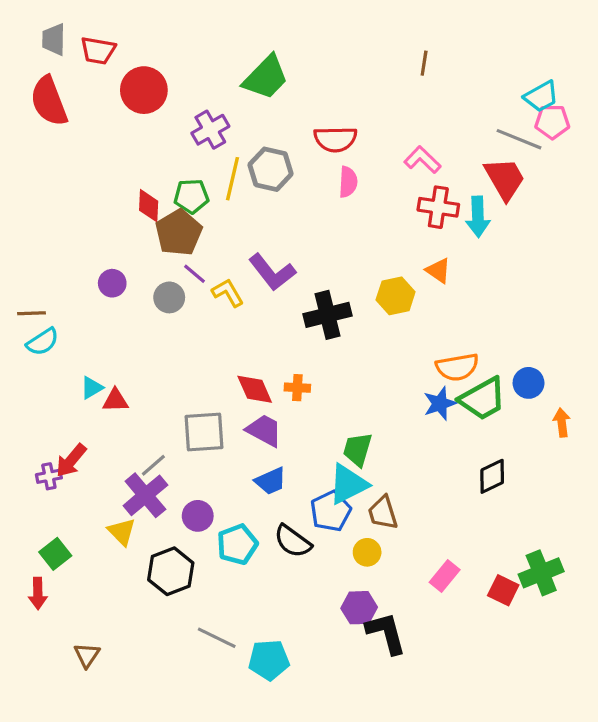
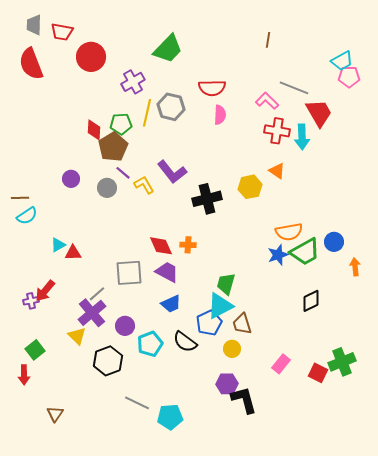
gray line: (519, 139) -> (294, 88), moved

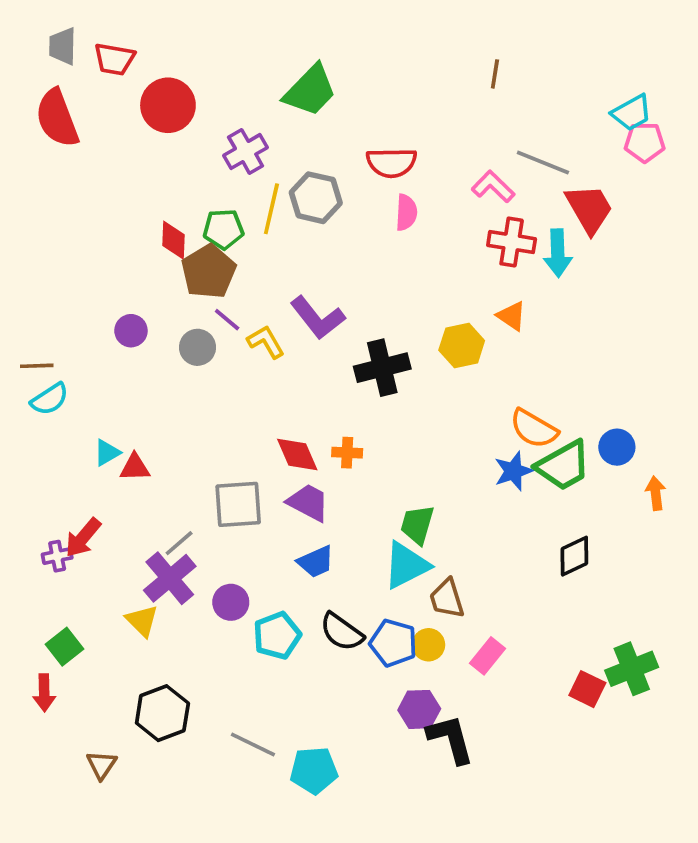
orange semicircle: (289, 232) -> (534, 429), turned 40
blue pentagon: (209, 323) -> (393, 643), moved, turned -30
black hexagon: (108, 361) -> (162, 713), moved
pink rectangle: (281, 364) -> (488, 656), moved

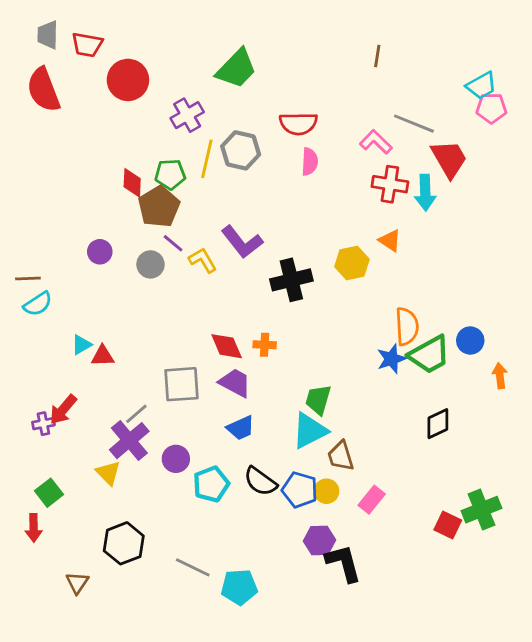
orange semicircle: (534, 429) -> (407, 326), turned -123

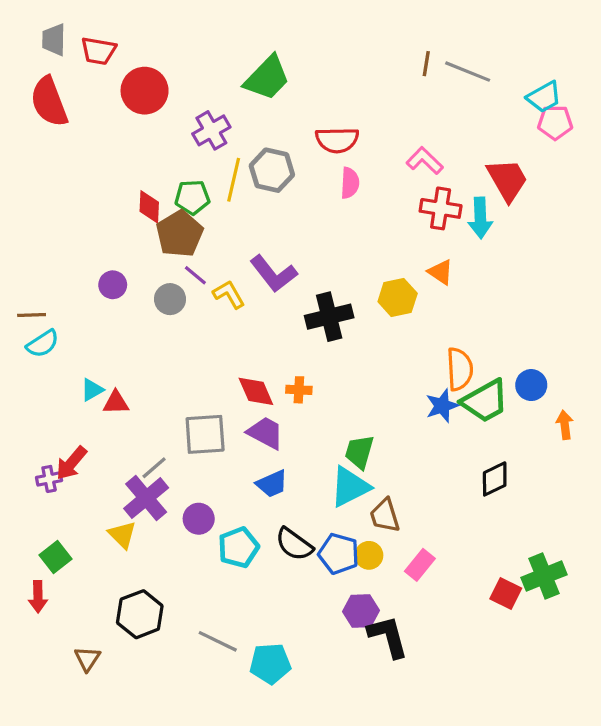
gray line: (414, 124) -> (468, 72), moved

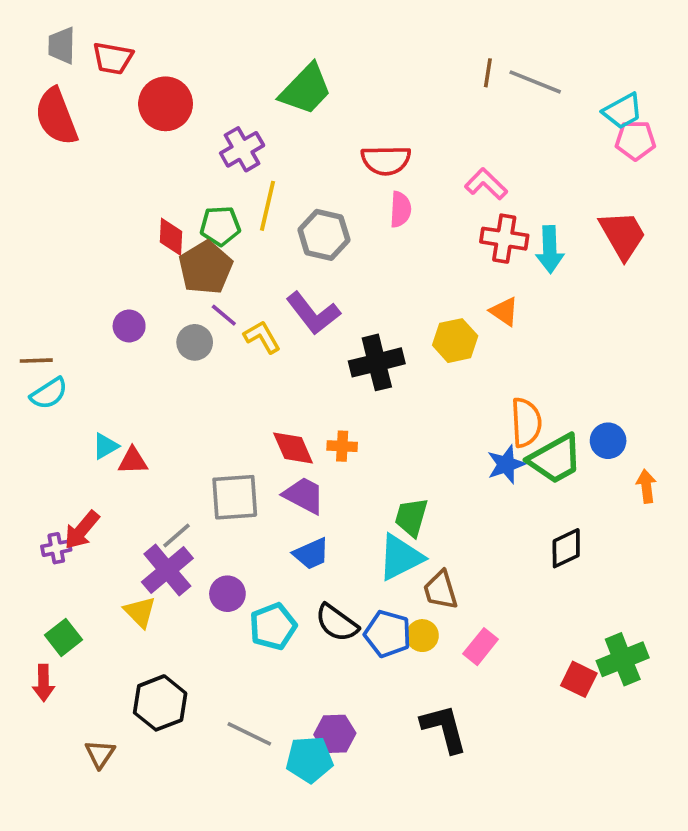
gray hexagon: (272, 170) -> (324, 235), moved
red trapezoid: (507, 180) -> (623, 235), moved
purple hexagon: (361, 611) -> (335, 734), moved

